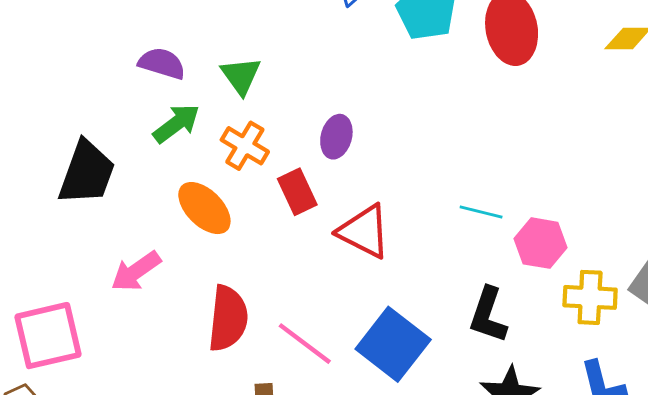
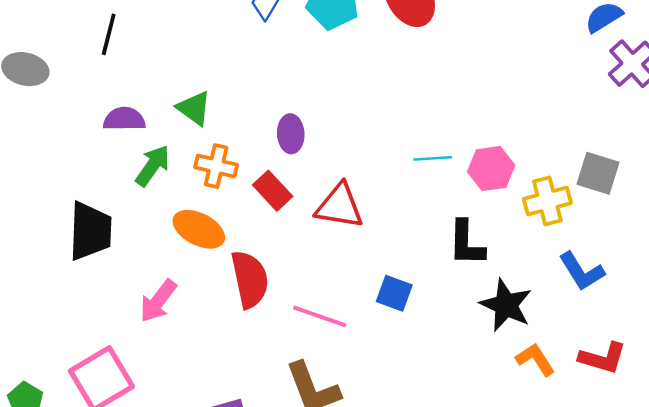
red semicircle: (228, 318) -> (250, 279), moved
blue square: (393, 344) -> (394, 293), size x0.6

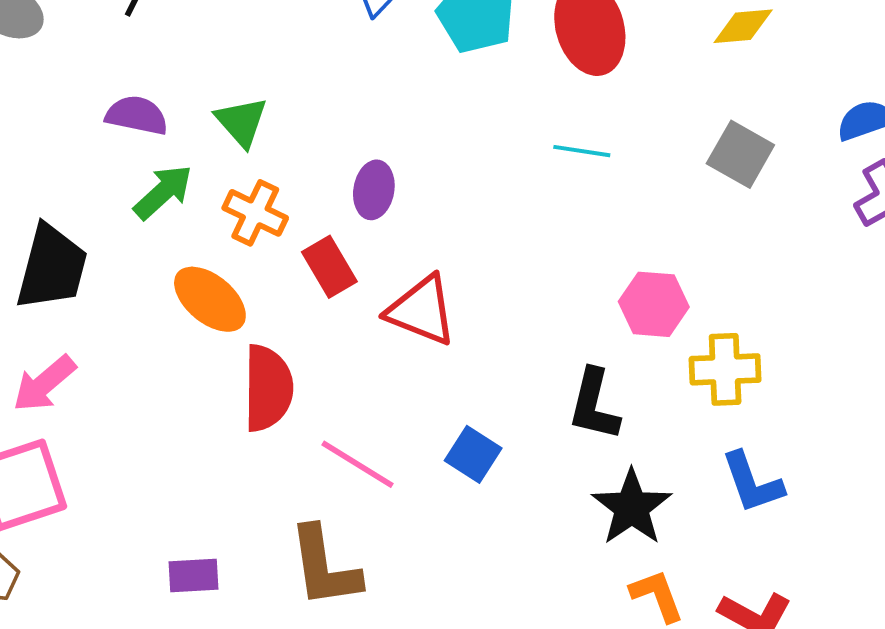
cyan line: (433, 158) -> (582, 151), moved
gray square: (598, 173) -> (740, 154), moved
pink arrow: (158, 301) -> (44, 384), moved

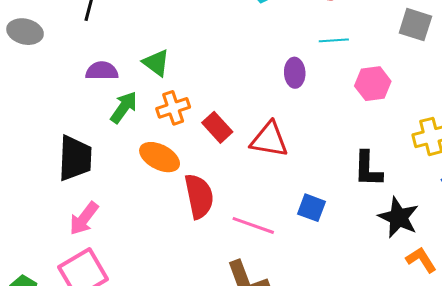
purple ellipse: (374, 190) -> (295, 73), moved
orange cross: (255, 213) -> (173, 108), turned -32
pink hexagon: (654, 304) -> (373, 84), moved

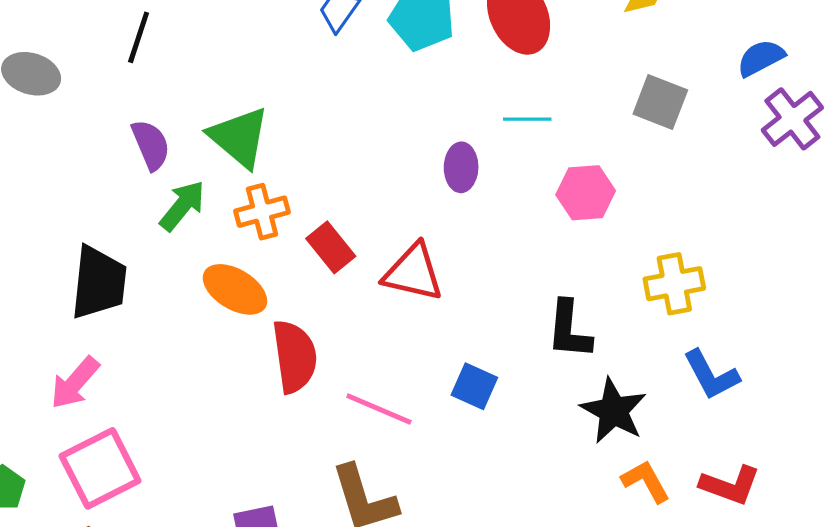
green triangle: (156, 63) -> (239, 137), size x1.4
purple semicircle: (102, 71) -> (151, 145), turned 64
pink arrow: (84, 218) -> (75, 383), moved

